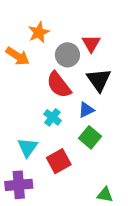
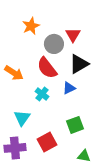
orange arrow: (17, 56) -> (14, 73), moved
black triangle: (99, 80) -> (79, 64), turned 35
green square: (90, 137) -> (75, 125), moved, turned 30
red square: (59, 161) -> (47, 142), moved

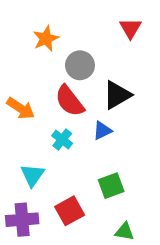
red triangle: (73, 35) -> (130, 28), moved

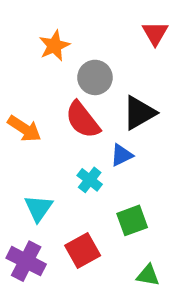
cyan cross: (62, 140) -> (90, 180), moved
purple cross: (22, 220) -> (26, 261), turned 32

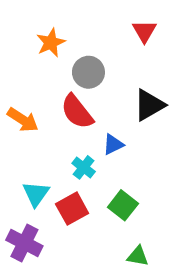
black triangle: (139, 113) -> (149, 105), moved
green square: (132, 220) -> (123, 205), turned -32
red square: (83, 251) -> (72, 209), moved

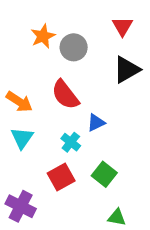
gray circle: (88, 72) -> (74, 47), moved
black triangle: (149, 105) -> (127, 70), moved
cyan triangle: (36, 194) -> (22, 138), moved

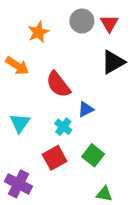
gray circle: (74, 47) -> (82, 21), moved
orange arrow: (19, 102) -> (17, 66), moved

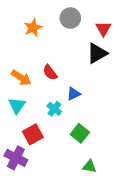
red triangle: (109, 24) -> (103, 29), moved
orange arrow: (17, 66) -> (21, 78), moved
red semicircle: (58, 84) -> (50, 72), size x0.7
red square: (55, 158) -> (33, 134), moved

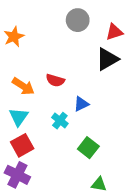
orange star: (33, 28) -> (14, 37), moved
red triangle: (103, 29) -> (114, 32), turned 42
red semicircle: (50, 72) -> (55, 80), turned -35
red square: (33, 134) -> (22, 145), moved

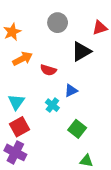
gray circle: (78, 20) -> (58, 23), moved
black triangle: (107, 59) -> (81, 51), moved
orange arrow: (23, 86) -> (23, 59), moved, turned -60

